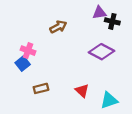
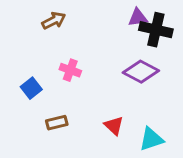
black cross: (112, 21) -> (156, 30), size x1.5
brown arrow: (58, 27) -> (54, 21), moved
pink cross: (28, 51) -> (70, 70), moved

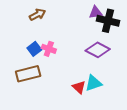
blue square: (31, 88) -> (34, 49), moved
brown rectangle: (57, 123) -> (28, 74), moved, size x1.6
cyan triangle: (151, 139) -> (93, 83), moved

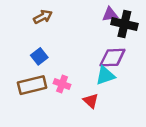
pink cross: (49, 49) -> (62, 84), moved
purple diamond: (98, 50) -> (112, 58), turned -30
cyan triangle: (93, 83) -> (105, 76), moved

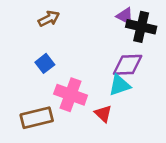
purple triangle: (110, 14) -> (125, 16), turned 35
pink cross: (62, 84) -> (71, 95), size x1.6
brown rectangle: (32, 85) -> (37, 118), moved

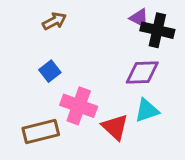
cyan triangle: (119, 85) -> (147, 110), moved
red triangle: (103, 114) -> (115, 127), size x1.4

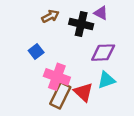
brown arrow: (54, 21) -> (50, 16), moved
black cross: (157, 30) -> (81, 24), moved
brown rectangle: (41, 132) -> (60, 95), moved, turned -50

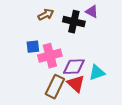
blue square: (36, 51) -> (33, 47), turned 32
purple diamond: (103, 53) -> (74, 67), moved
pink cross: (57, 77) -> (50, 56), moved, turned -35

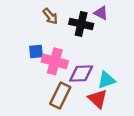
brown arrow: (46, 15) -> (50, 16), turned 77
pink cross: (50, 56) -> (55, 61), turned 30
red triangle: (76, 84) -> (98, 99), moved

